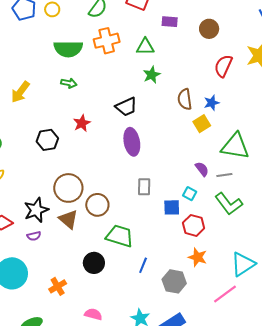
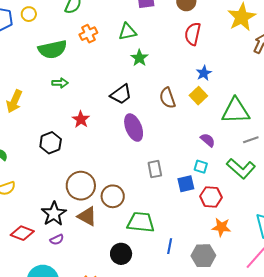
orange cross: (107, 41) -> (88, 34), size x0.7
red semicircle: (223, 66) -> (193, 34), moved
brown semicircle: (185, 99) -> (167, 98), moved
gray line: (224, 175) -> (251, 140), moved

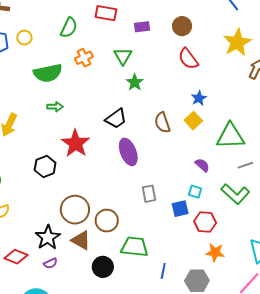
green triangle: (127, 32) -> (123, 56), turned -48
red semicircle: (193, 34) -> (188, 59), turned -50
red star: (81, 119) -> (76, 143), size x1.6
black circle: (121, 254) -> (103, 267), moved

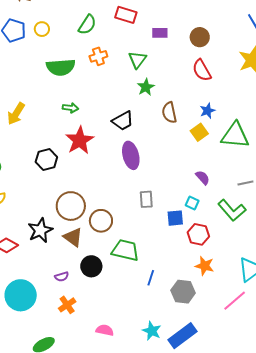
green arrow: (55, 107) -> (70, 108), moved
brown semicircle: (162, 123) -> (169, 113), moved
green triangle: (230, 136) -> (235, 135), moved
purple semicircle: (50, 263) -> (62, 277), moved

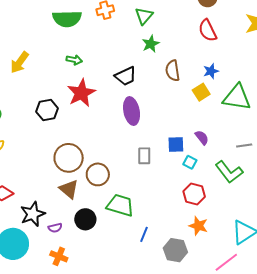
blue square: (175, 218) -> (176, 144), moved
black star: (40, 230) -> (33, 214), moved
orange cross: (67, 305) -> (59, 256), turned -36

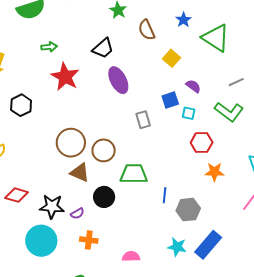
yellow square: (201, 92) -> (172, 58), moved
green triangle: (237, 97) -> (216, 38), turned 40
black hexagon: (47, 110) -> (21, 105), moved
black star: (33, 214) -> (52, 207), turned -30
gray hexagon: (175, 250) -> (188, 210), moved

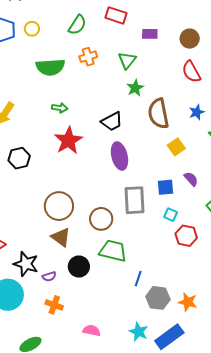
brown semicircle: (147, 30) -> (158, 114), size x1.4
cyan square: (189, 113) -> (171, 215), moved
gray rectangle: (143, 120) -> (135, 200), size x1.6
brown circle: (104, 150) -> (101, 219), moved
orange star: (214, 172) -> (188, 302), moved

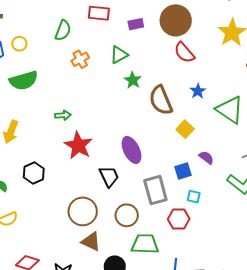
brown circle: (190, 39) -> (176, 20), size x1.6
green triangle: (127, 60) -> (119, 55), turned 36
green semicircle: (50, 67) -> (24, 80), moved
black trapezoid: (112, 121) -> (109, 176), moved, turned -75
red hexagon: (186, 236) -> (179, 219), moved

